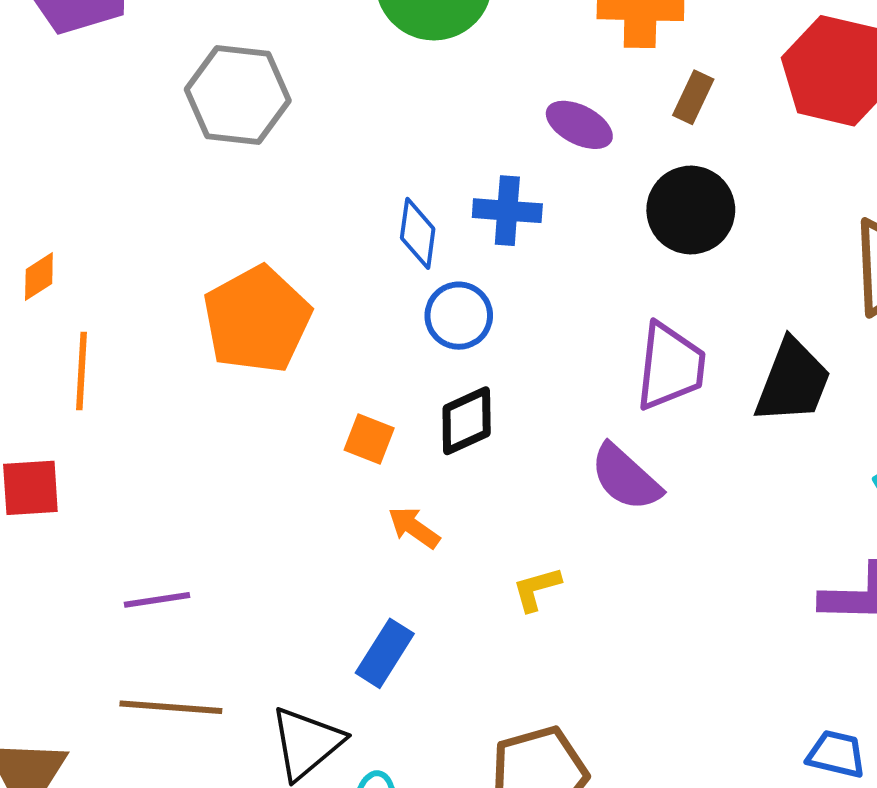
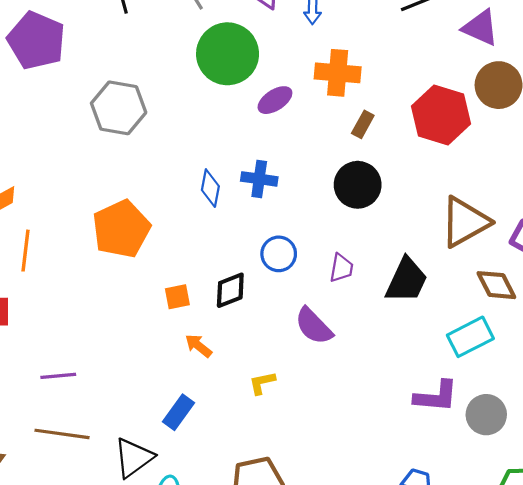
purple ellipse: (579, 125) -> (275, 100), moved, turned -64
blue circle: (459, 316) -> (279, 254), moved
purple trapezoid: (670, 366) -> (341, 268), size x0.6
orange square: (369, 439) -> (177, 297), turned -36

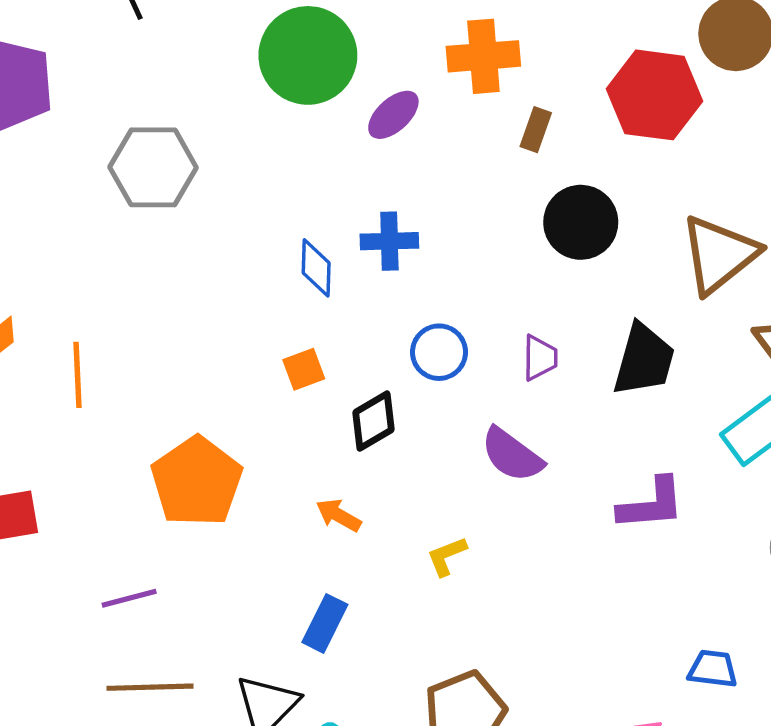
black circle: (358, 185) -> (581, 222), moved
orange pentagon: (121, 229) -> (197, 482), moved
orange line: (25, 251) -> (78, 375), moved
orange square: (177, 297) -> (304, 369), moved
purple L-shape: (436, 396) -> (651, 504), moved

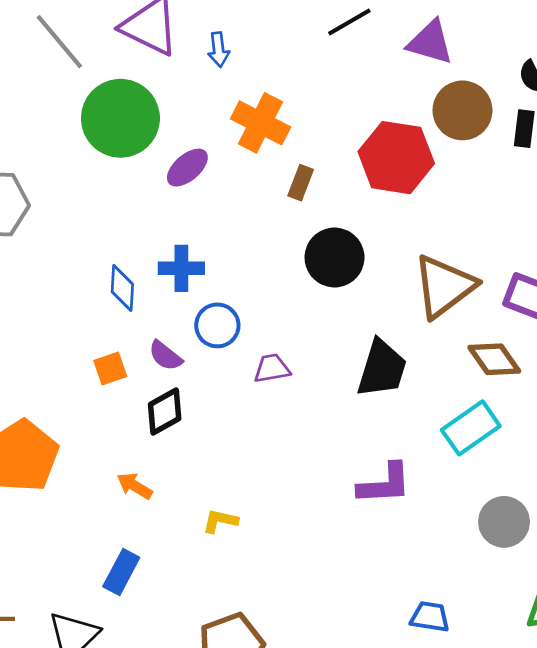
orange cross: (483, 56) -> (261, 123), turned 30
blue circle: (439, 352) -> (217, 325), moved
purple trapezoid: (540, 358) -> (272, 368), moved, turned -102
purple semicircle: (512, 455) -> (165, 356), moved, size x0.7
yellow L-shape: (447, 556) -> (220, 521), turned 33

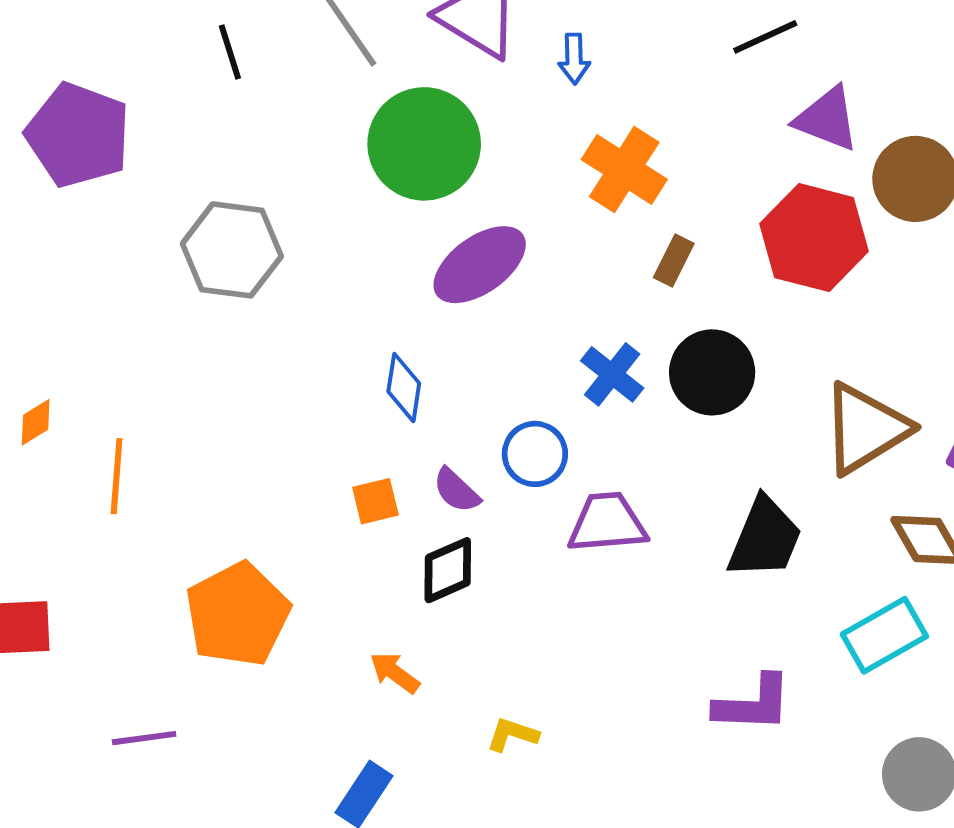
purple triangle: (430, 42) -> (827, 119), moved
purple ellipse: (187, 168) -> (480, 265), moved, size x1.5
blue cross: (181, 268) -> (612, 374), moved, turned 33
purple trapezoid: (272, 368) -> (607, 523), size x1.5

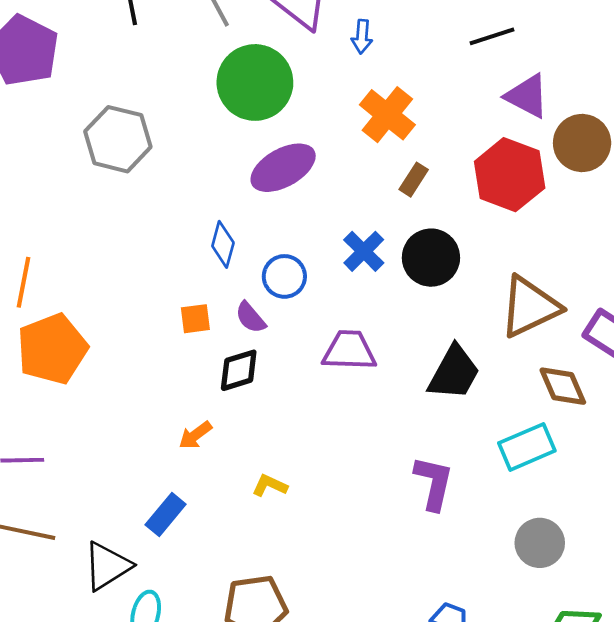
blue circle: (535, 454) -> (284, 276), moved
orange pentagon: (238, 614) -> (52, 349), moved
orange arrow: (395, 673) -> (195, 435), turned -80
purple L-shape: (753, 704) -> (434, 483), turned -86

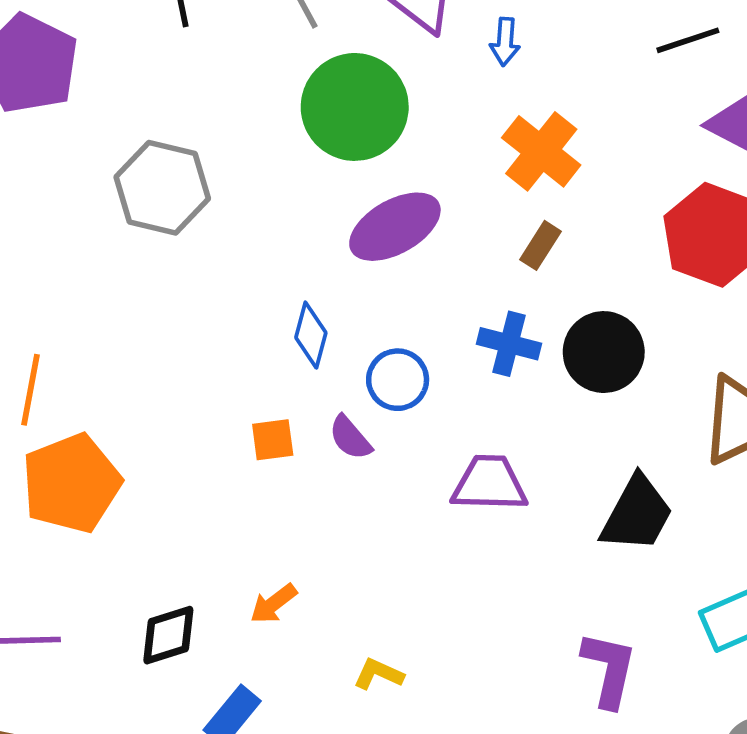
brown rectangle: (414, 180) -> (541, 245), moved
blue cross: (364, 251) -> (509, 344), turned -30
black diamond: (239, 370) -> (168, 635), moved

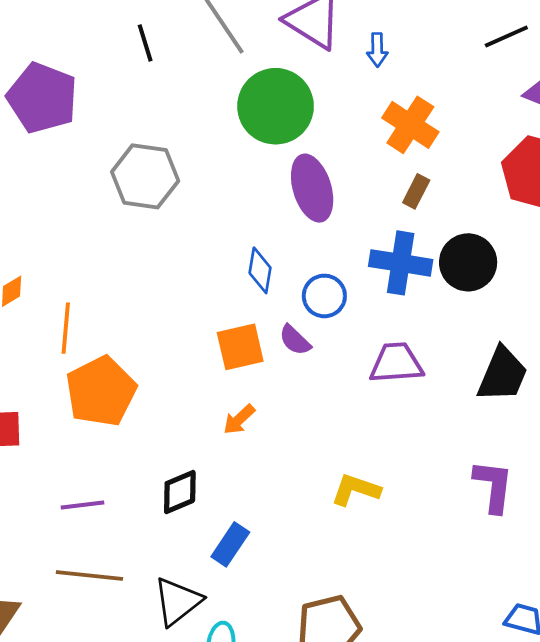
purple ellipse: (395, 227) -> (312, 188), turned -72
blue cross: (509, 344) -> (401, 263), size x1.4
orange square: (273, 440) -> (240, 347), size x1.5
orange arrow: (273, 604) -> (239, 419), moved
yellow L-shape: (378, 674) -> (356, 490), moved, size x1.4

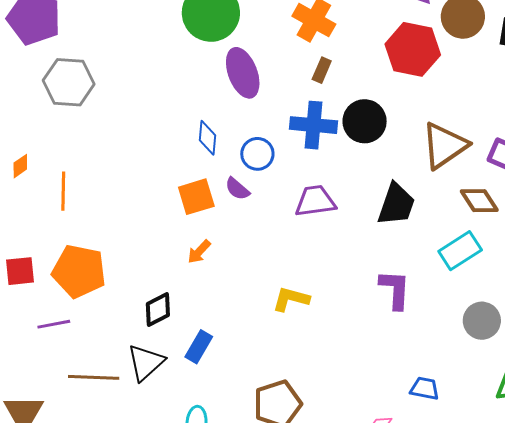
gray hexagon: (145, 176) -> (69, 82), moved
orange pentagon: (101, 391) -> (79, 271), moved, turned -30
purple line: (82, 505) -> (54, 324), moved
black triangle: (177, 601) -> (146, 362), moved

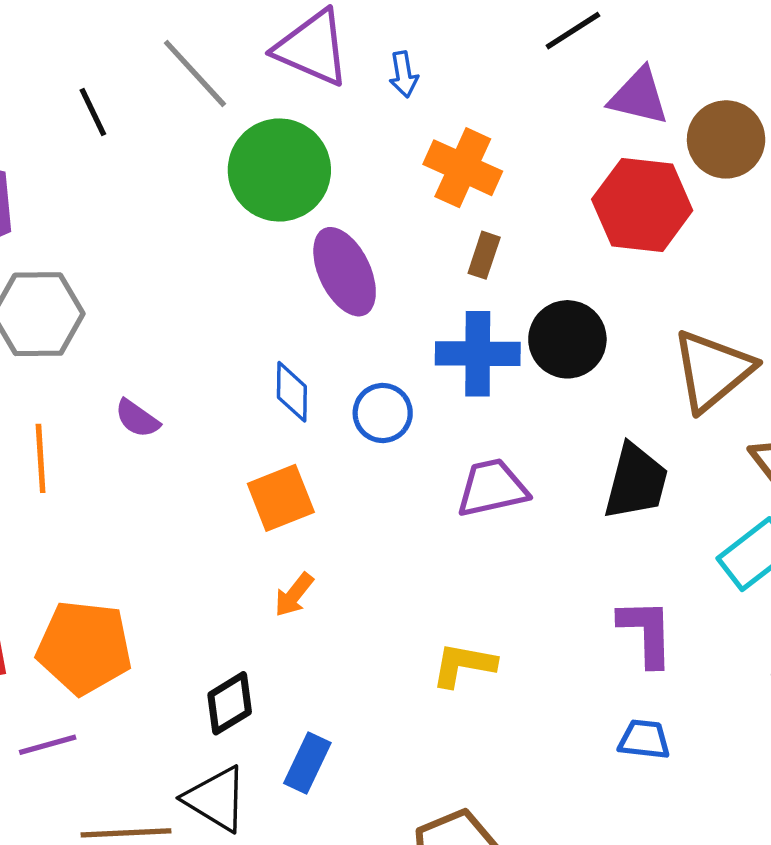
purple semicircle: (237, 189) -> (137, 418), moved
orange line: (63, 191) -> (41, 458), moved
black triangle: (146, 362) -> (216, 799), turned -42
blue trapezoid: (425, 388) -> (644, 739), moved

